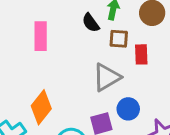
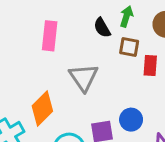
gray triangle: (107, 77) -> (84, 77), moved, turned -40

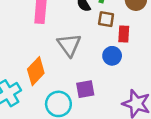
blue circle: (131, 120) -> (112, 56), moved

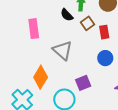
brown square: (106, 19) -> (87, 23), turned -32
blue circle: (112, 56) -> (105, 58), moved

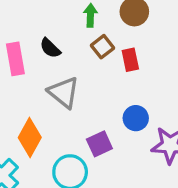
black semicircle: (67, 15) -> (50, 48), moved
blue circle: (105, 58) -> (136, 118), moved

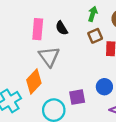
gray triangle: (64, 92) -> (49, 57), moved

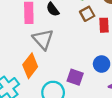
purple square: (77, 97) -> (75, 77), turned 35

